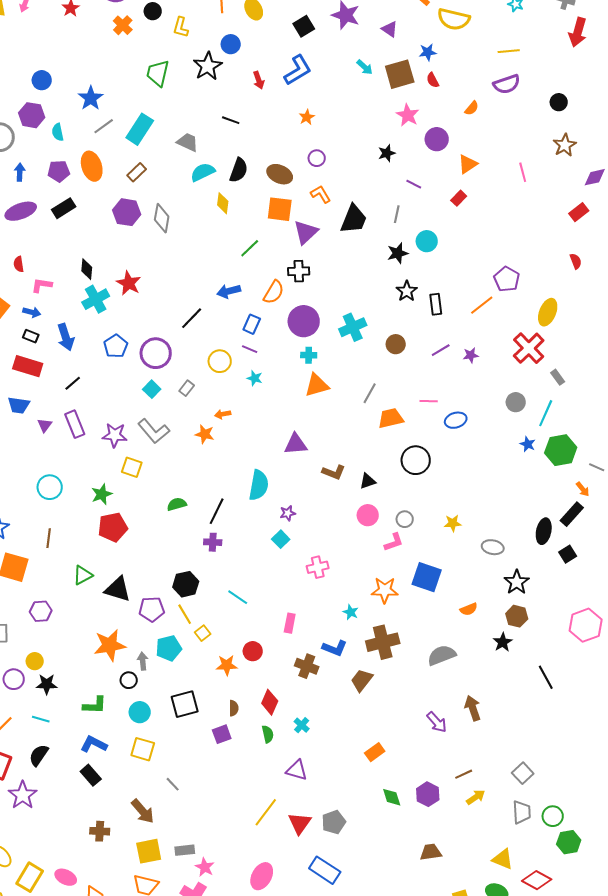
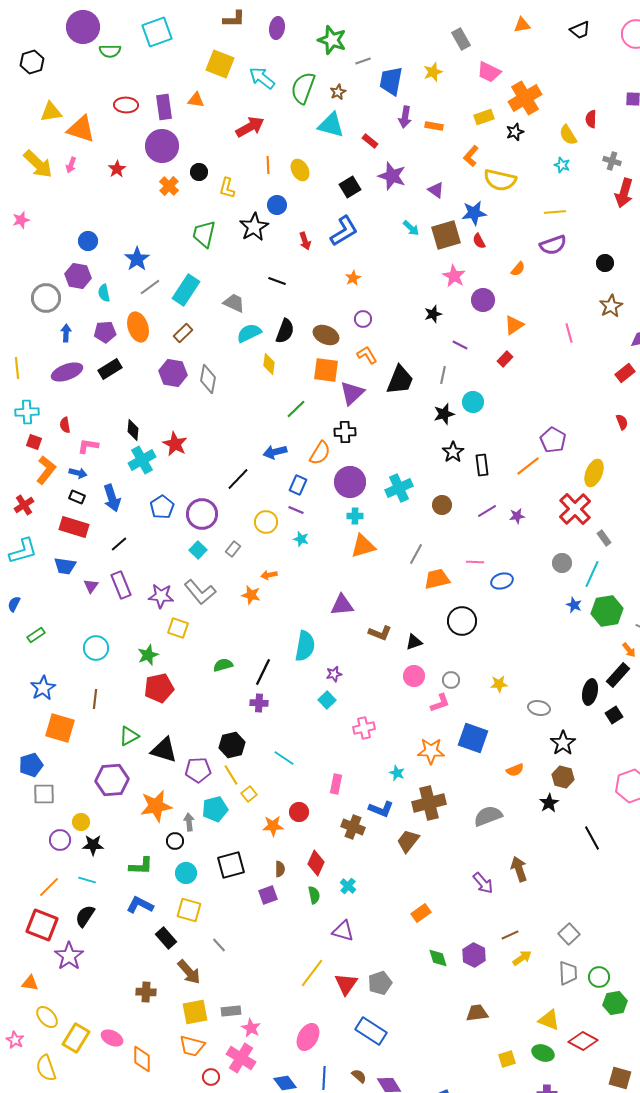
blue star: (428, 52) -> (474, 213), size x1.4
purple hexagon: (41, 611) -> (112, 780), moved, size x1.5
black rectangle: (91, 775) -> (166, 938), moved

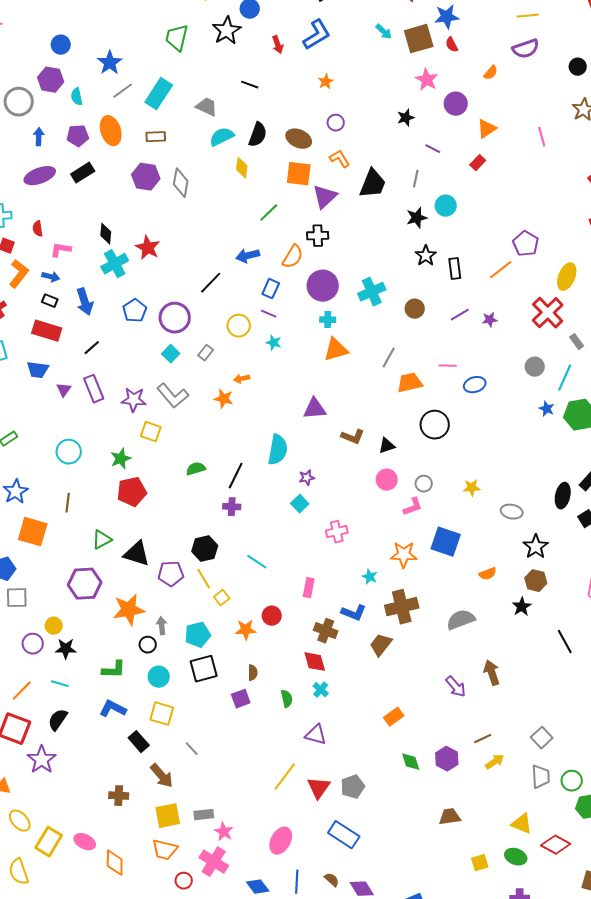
brown rectangle: (183, 333) -> (156, 137), turned 42
cyan pentagon: (215, 809) -> (198, 635), moved
red diamond: (316, 863) -> (315, 662), moved, turned -40

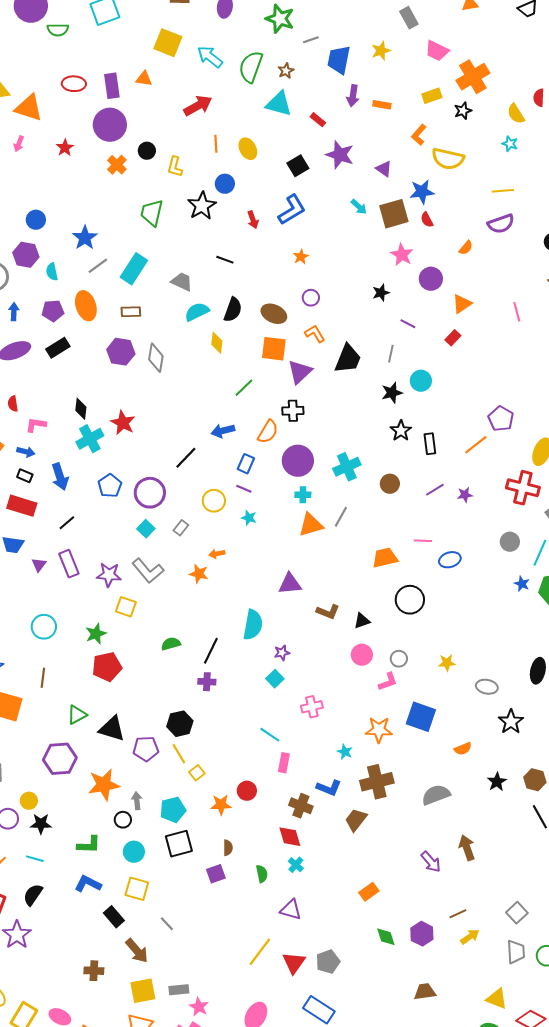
red cross: (548, 313) -> (523, 488), turned -32
gray line: (389, 358) -> (341, 517), moved
cyan line: (257, 562) -> (270, 735), moved
brown hexagon: (536, 581) -> (535, 780), moved

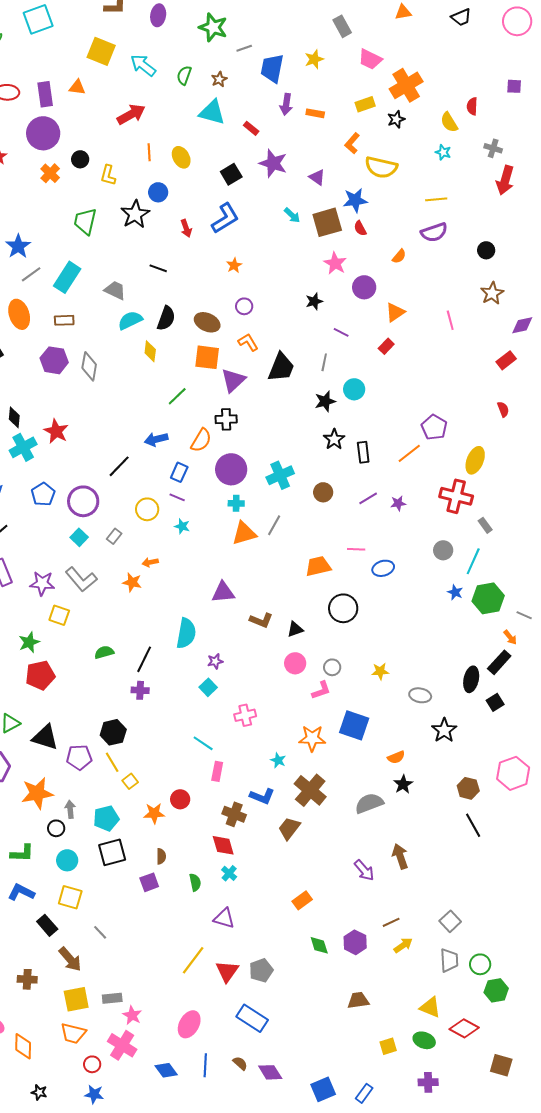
green semicircle: (251, 67) -> (184, 75), size x0.6
brown cross: (377, 782) -> (310, 790), turned -36
black star: (497, 782) -> (403, 784), moved

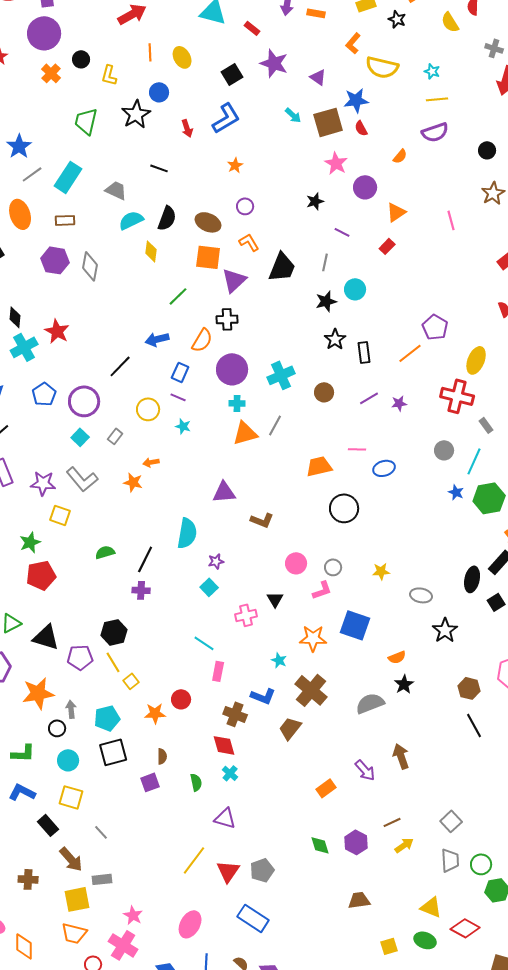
black star: (396, 119) -> (397, 19), turned -30
cyan star: (443, 152) -> (432, 71), moved
black triangle: (295, 629) -> (275, 599), moved, turned -42
orange rectangle: (302, 900) -> (326, 788), moved
gray rectangle: (112, 998) -> (102, 879), moved

